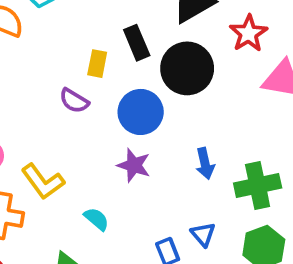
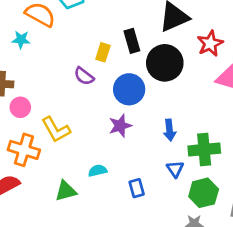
purple star: (134, 165) -> (120, 126), turned 30
cyan semicircle: (96, 219) -> (98, 171), moved, turned -60
blue triangle: (203, 234) -> (175, 169), moved

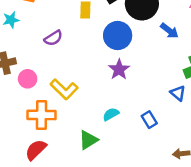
purple semicircle: (84, 76) -> (53, 38), moved, turned -54
blue arrow: (170, 130) -> (169, 31), moved, turned -30

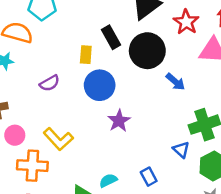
blue circle: (118, 36) -> (100, 85), moved
pink circle: (28, 79) -> (15, 135), moved
cyan semicircle: (111, 114) -> (108, 181), moved

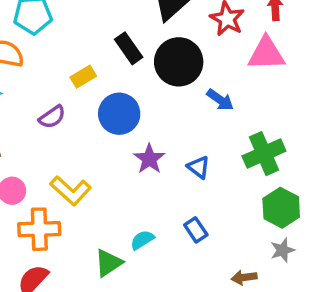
yellow rectangle: (86, 55) -> (83, 77), moved, turned 60
blue triangle: (181, 150) -> (199, 167), moved

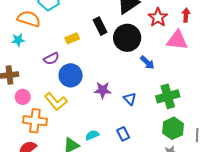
blue circle: (119, 114) -> (71, 75), moved
purple star: (149, 159) -> (103, 90), turned 30

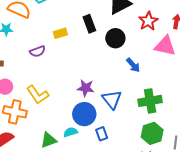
black circle: (127, 38) -> (115, 38), size x0.7
blue circle: (71, 75) -> (84, 114), moved
blue triangle: (130, 99) -> (112, 99), size x1.5

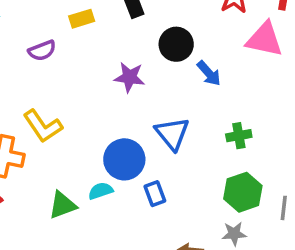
black circle: (115, 38) -> (176, 44), moved
purple star: (86, 88) -> (129, 77), moved
green cross: (150, 101) -> (239, 136), size x0.6

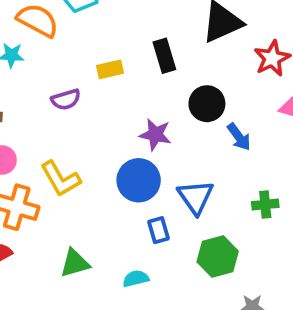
blue circle: (124, 159) -> (139, 180), moved
cyan semicircle: (101, 191) -> (136, 279), moved
green hexagon: (243, 192) -> (218, 256), moved
blue rectangle: (155, 194) -> (158, 230), moved

